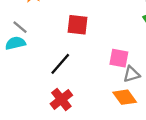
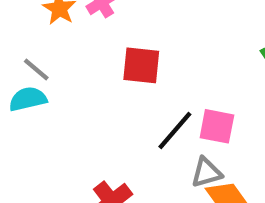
black line: (60, 64) -> (175, 130), moved
gray triangle: (131, 74) -> (206, 172), moved

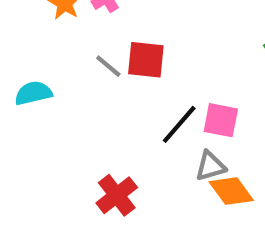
gray line: (36, 70) -> (108, 66), moved

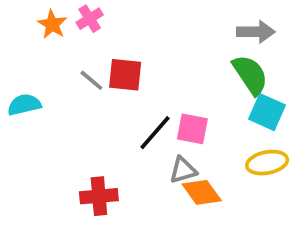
red cross: (117, 195) -> (99, 196), turned 33

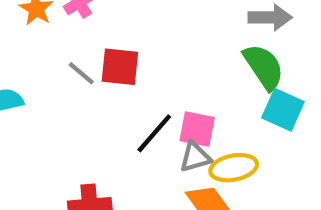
yellow ellipse: (267, 163) -> (234, 168), moved
gray triangle: (183, 170) -> (195, 157), moved

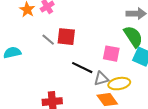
pink square: (197, 129) -> (111, 54), moved
black line: (154, 133) -> (82, 68), turned 75

